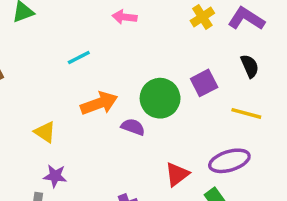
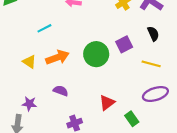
purple semicircle: (133, 127) -> (61, 91), moved
yellow triangle: (45, 132) -> (29, 62), moved
purple ellipse: (229, 161) -> (155, 94), moved

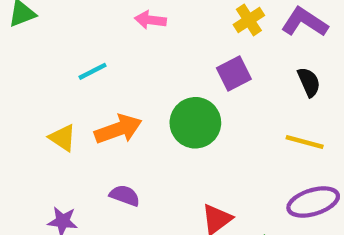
purple square: (124, 44) -> (234, 73), moved

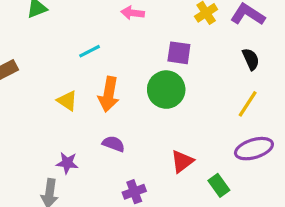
purple square: (234, 73) -> (179, 53), moved, turned 35
orange arrow: (118, 129) -> (109, 94), turned 120
yellow line: (305, 142) -> (248, 104), turned -72

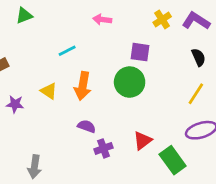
purple star: (67, 163) -> (15, 104), moved
green rectangle: (219, 185) -> (173, 160), size x1.5
purple cross: (134, 192) -> (104, 148), moved

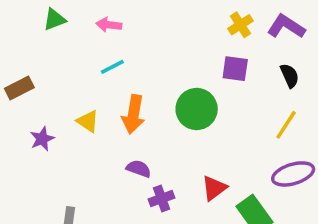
pink arrow: (102, 20) -> (109, 25), moved
purple square: (140, 52) -> (235, 69), moved
purple star: (15, 104) -> (42, 139), turned -30

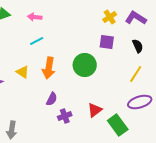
purple semicircle: (139, 169) -> (52, 99), turned 96

